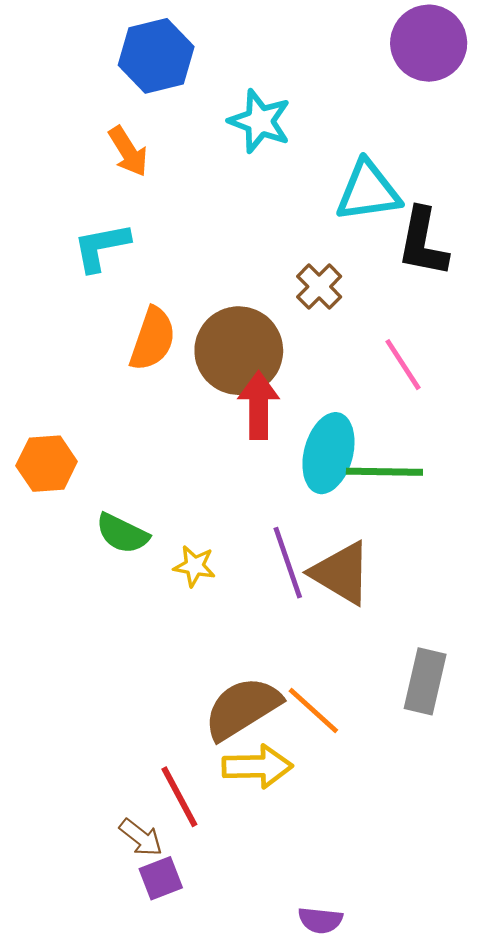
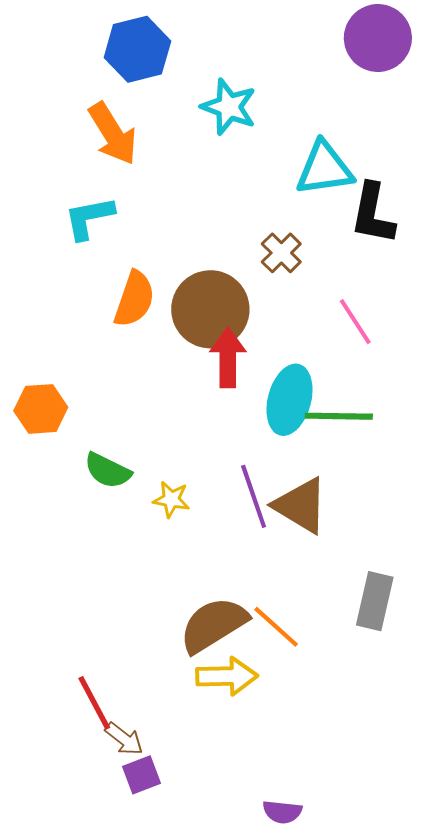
orange arrow: (128, 151) -> (113, 134), size x1.4
red line: (179, 797) -> (94, 703), moved

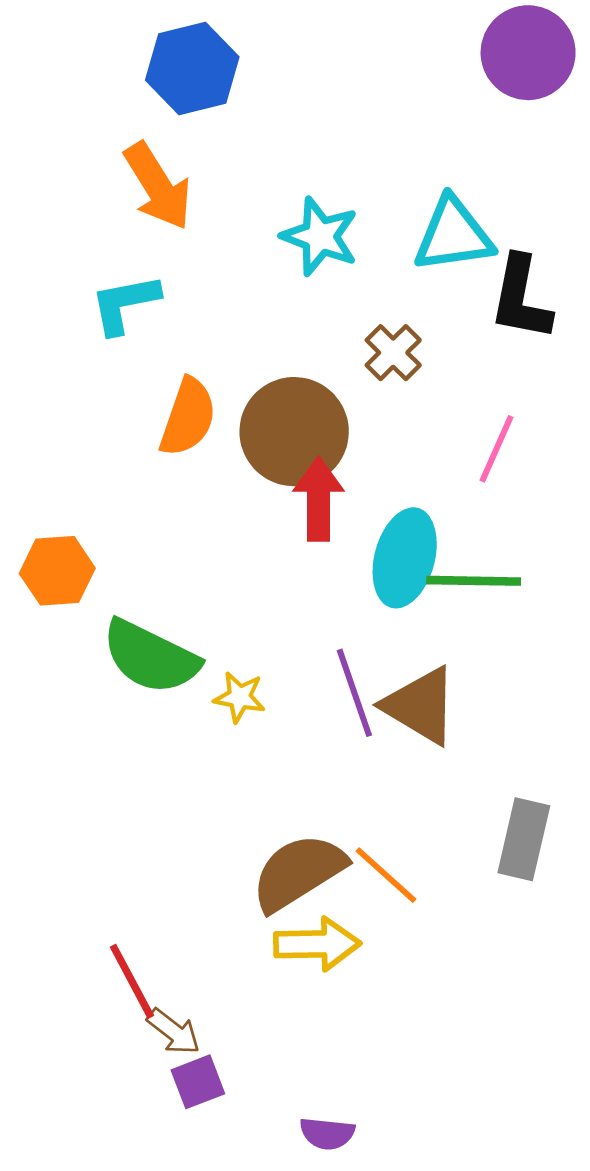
cyan star: (229, 107) -> (320, 236), moved
pink line: (355, 322) -> (497, 449), turned 57
green semicircle: (108, 471) -> (151, 657), size x1.5
purple semicircle: (282, 812) -> (327, 1133), moved

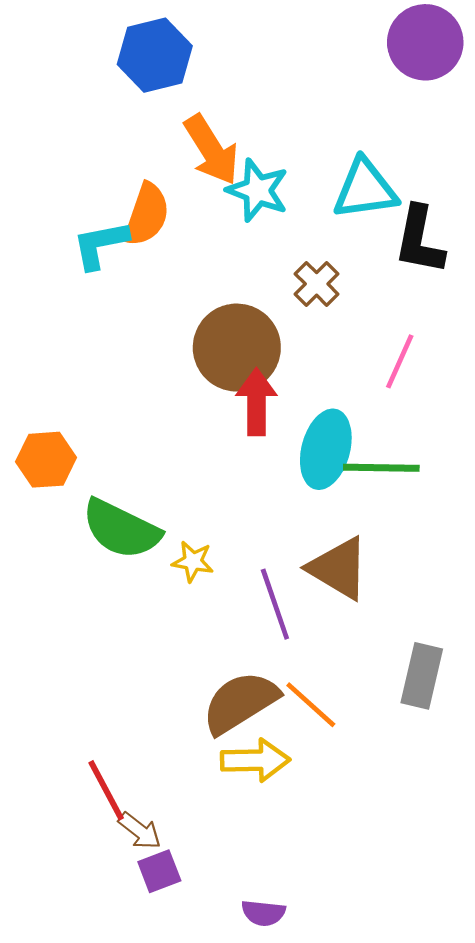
orange arrow: (158, 186) -> (211, 150), moved
orange semicircle: (188, 417) -> (147, 215), moved
purple line: (354, 693) -> (275, 604), moved

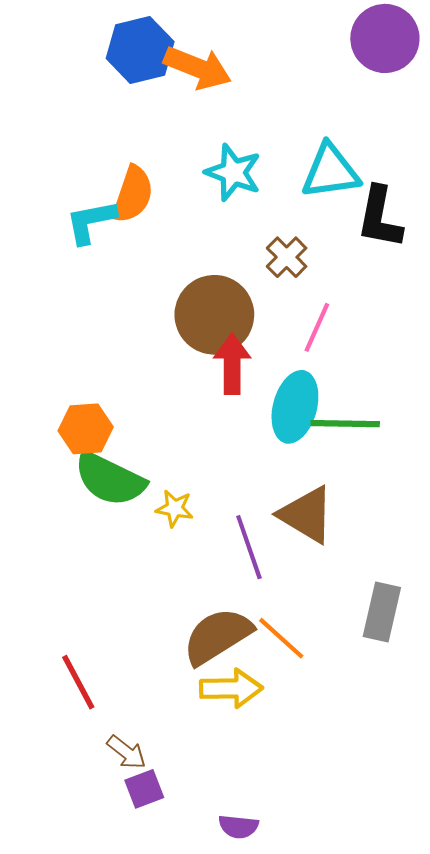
orange arrow: (211, 150) -> (198, 68), moved, turned -36
pink line: (400, 361) -> (317, 327), moved
orange hexagon: (46, 460) -> (86, 429), moved
red line: (106, 790) -> (78, 682), moved

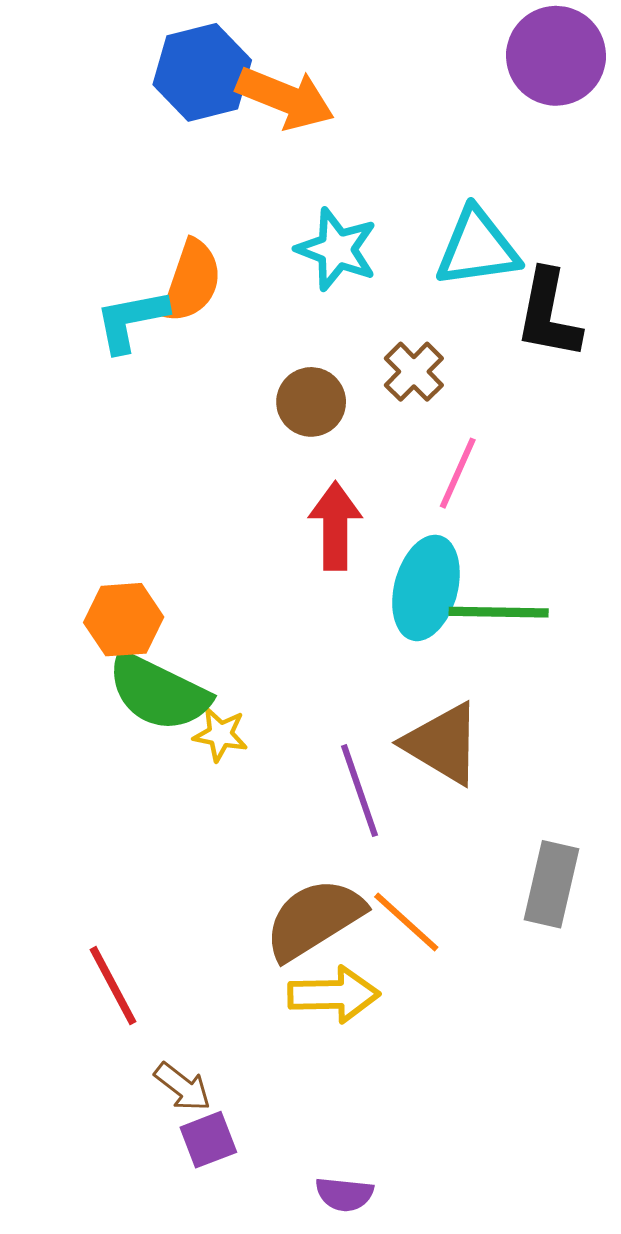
brown circle: (214, 315) -> (311, 402), moved, size x0.6
yellow star: (175, 508) -> (220, 735), moved

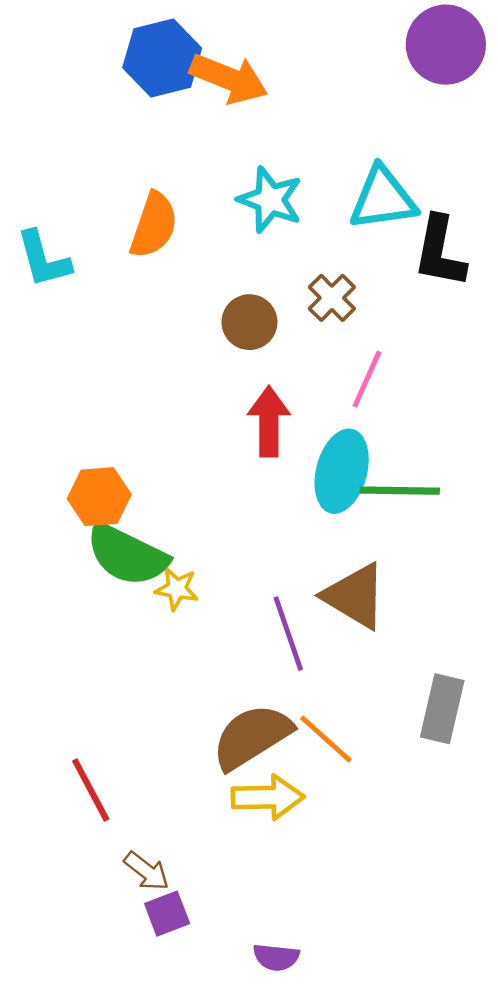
cyan L-shape: (131, 320) -> (43, 259), moved, turned -94

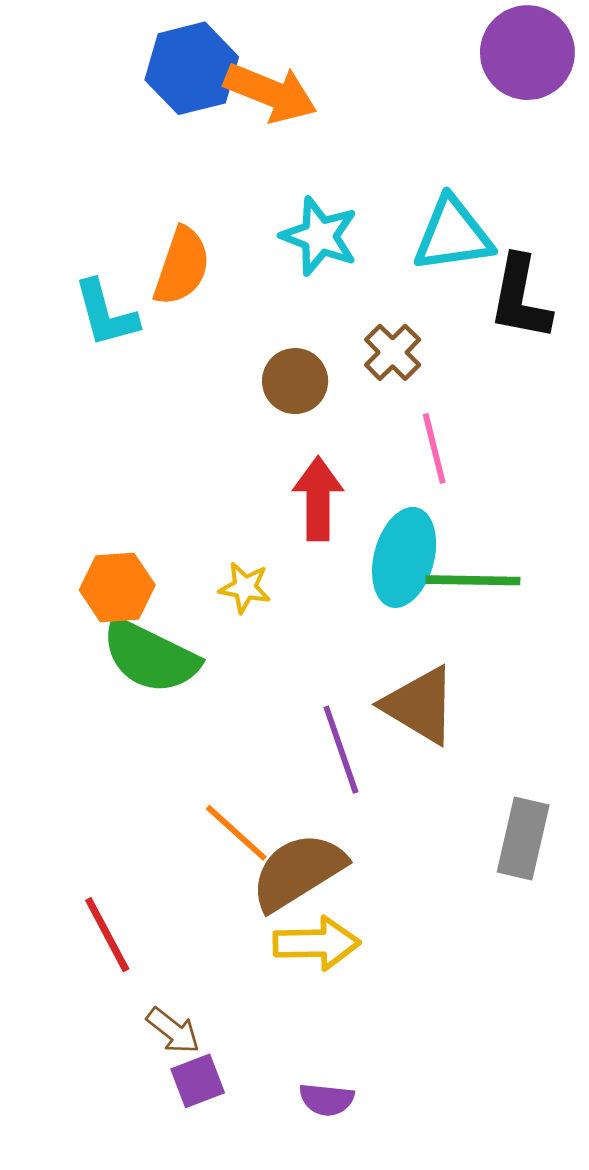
cyan L-shape: (43, 259) -> (106, 314), moved
pink line: (367, 379) -> (434, 448), turned -38
yellow star: (177, 589) -> (245, 588), moved
orange line: (326, 739) -> (236, 833), moved
purple semicircle: (276, 957) -> (327, 1100), moved

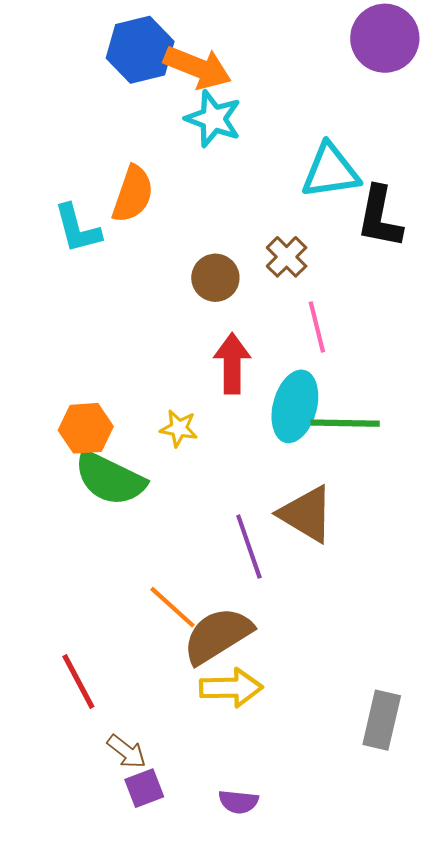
cyan star: (319, 236) -> (213, 119), moved
gray rectangle: (523, 839) -> (382, 720), moved

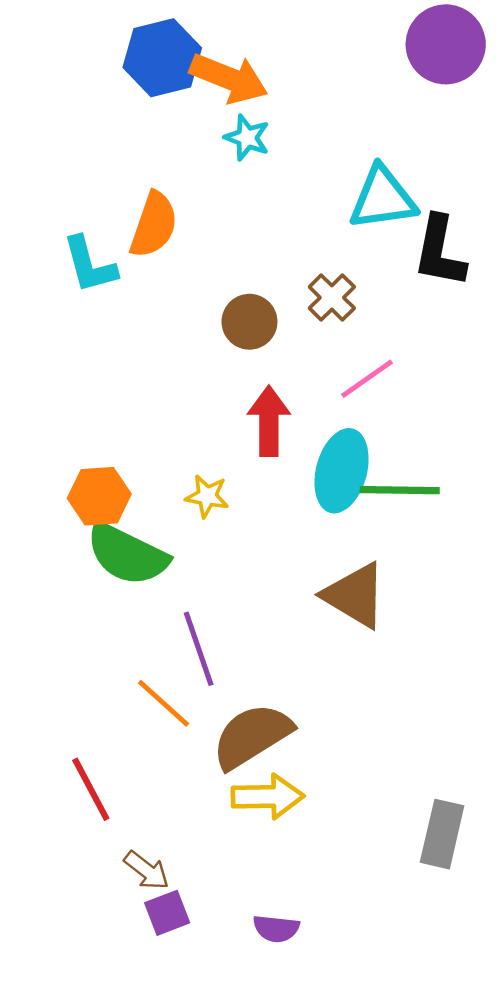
cyan star: (213, 119) -> (247, 138), size x0.7
pink line: (317, 327) -> (367, 379), turned 69
purple line: (249, 547) -> (199, 649), moved
orange line: (173, 607) -> (163, 703), moved

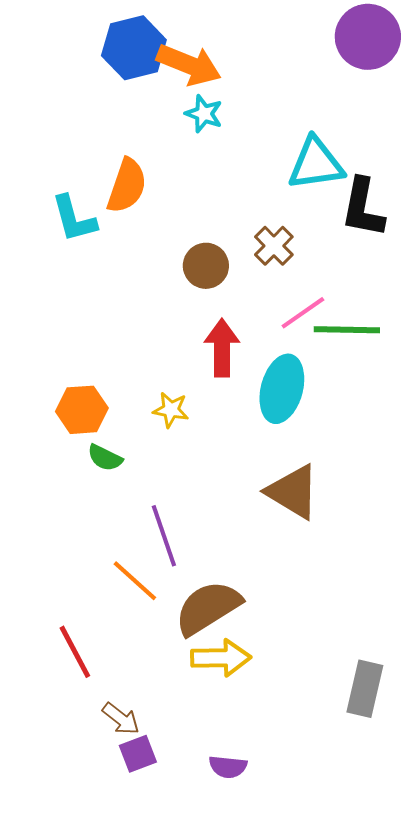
green line: (400, 490) -> (347, 330), moved
green semicircle: (127, 554) -> (105, 458), size x0.5

